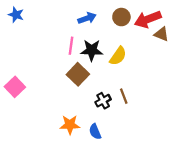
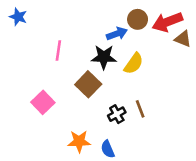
blue arrow: (87, 18) -> (117, 34), moved
pink line: (71, 46) -> (58, 51), moved
pink square: (15, 87) -> (43, 102), moved

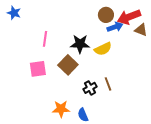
blue arrow: (117, 34) -> (115, 27), moved
yellow semicircle: (134, 63) -> (103, 49), turned 30
pink square: (43, 102) -> (38, 69), moved, turned 36

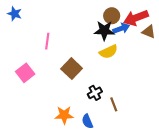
black star: (80, 44) -> (104, 31), moved
pink square: (38, 69) -> (25, 73), moved, turned -30
brown line: (108, 84) -> (114, 104), moved

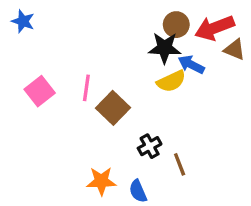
blue arrow: (121, 28) -> (191, 65), moved, turned -133
pink line: (47, 41) -> (86, 88), moved
pink square: (25, 73) -> (40, 91), moved

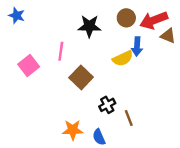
black star: (165, 48) -> (89, 26), moved
blue arrow: (191, 65) -> (137, 46), turned -114
pink line: (86, 88) -> (61, 51), moved

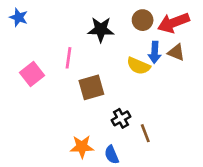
brown triangle: (168, 36) -> (176, 52), moved
yellow semicircle: (123, 58) -> (138, 66), turned 48
brown square: (81, 77) -> (91, 87), turned 30

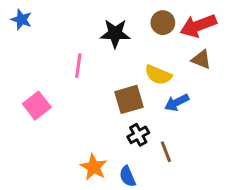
blue arrow: (155, 52) -> (177, 103), moved, turned 60
pink square: (32, 74) -> (37, 106), moved
brown square: (91, 87) -> (129, 99), moved
orange star: (82, 147) -> (94, 167), turned 30

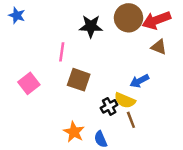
brown circle: (163, 23) -> (128, 18), size x1.5
yellow semicircle: (158, 75) -> (125, 100), moved
brown square: (129, 99) -> (79, 80), moved, turned 35

